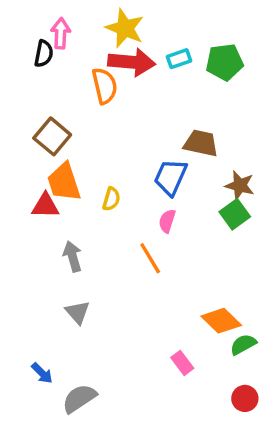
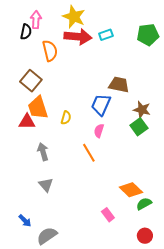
green pentagon: (225, 62) -> (148, 35), moved
orange semicircle: (105, 86) -> (50, 51), moved

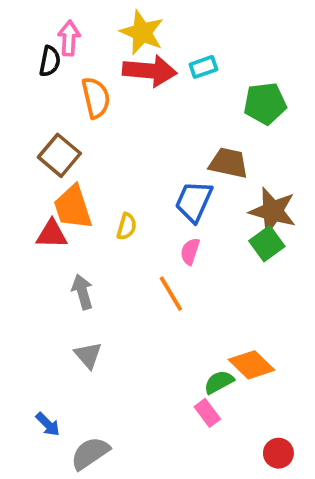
green pentagon: (148, 35) -> (265, 103), moved
brown star: (142, 110) -> (273, 211), size x1.4
green semicircle: (144, 204) -> (219, 382), moved

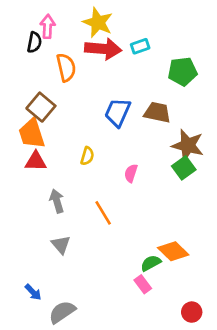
blue trapezoid: (194, 201) -> (118, 112), moved
orange trapezoid: (73, 207) -> (32, 134), moved
orange line: (171, 294) -> (103, 213), moved

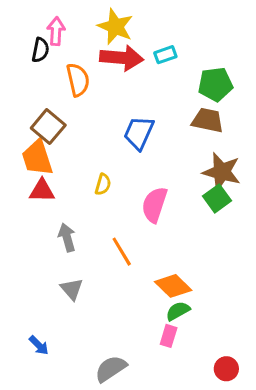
brown trapezoid: (157, 112) -> (208, 120), moved
pink semicircle: (131, 173) -> (154, 205), size x1.6
orange diamond: (173, 251) -> (173, 286), moved
pink rectangle: (143, 284) -> (169, 336), turned 54
gray semicircle: (62, 312) -> (111, 369), moved

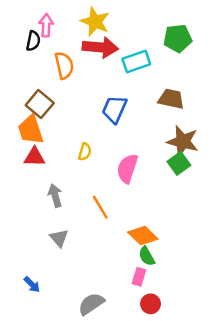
cyan rectangle: (165, 55) -> (136, 62), moved, size x1.5
green pentagon: (215, 84) -> (178, 38), moved
green semicircle: (178, 311) -> (147, 256), turned -90
red circle: (226, 369) -> (151, 304), moved

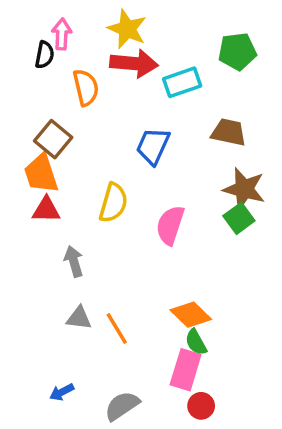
yellow semicircle: (85, 152) -> (113, 203), size x1.6
orange line: (100, 207) -> (117, 328), moved
gray triangle: (59, 238) -> (79, 318), turned -42
pink rectangle: (139, 277) -> (186, 370), size x1.6
blue arrow: (32, 285) -> (62, 392), moved, turned 108

